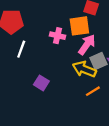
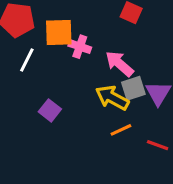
orange square: (79, 26) -> (59, 32), moved
pink arrow: (87, 45) -> (119, 64), turned -90

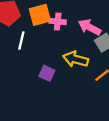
yellow arrow: (112, 98) -> (76, 59), moved

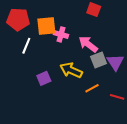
purple square: (47, 73) -> (44, 78), turned 32

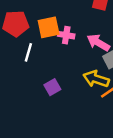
yellow arrow: (71, 70) -> (96, 79), moved

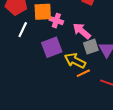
purple square: (52, 87) -> (52, 47), moved, size x1.5

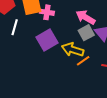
pink arrow: (82, 31) -> (86, 17), moved

